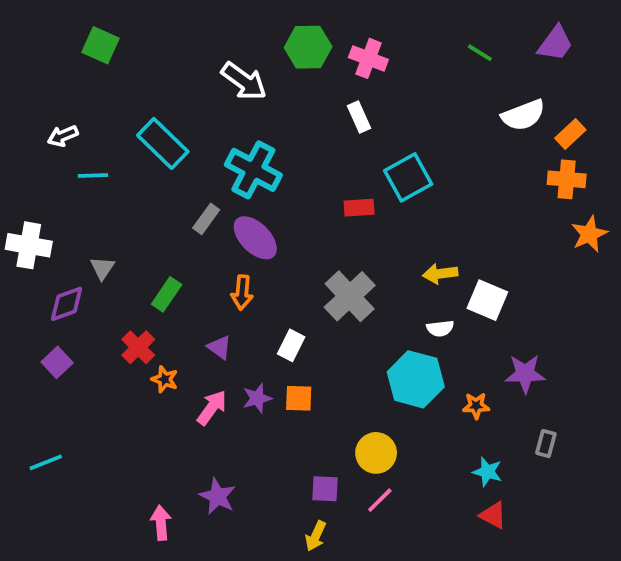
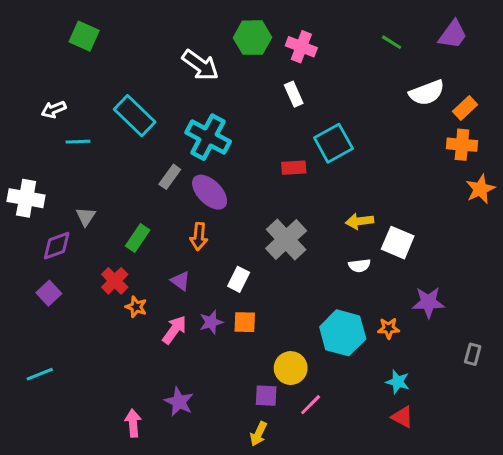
cyan hexagon: (416, 379) -> (343, 333), moved
gray rectangle: (546, 444) -> (473, 354), moved
yellow circle: (376, 453) -> (291, 368), moved

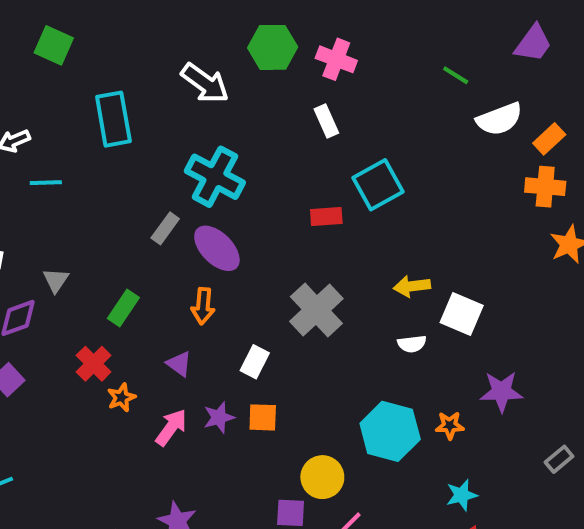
green line: (392, 42) -> (456, 75), moved
cyan rectangle: (135, 116) -> (113, 119), moved, turned 36
orange star: (136, 307) -> (121, 398), turned 30
gray rectangle: (473, 354) -> (559, 459), turned 35
cyan star: (398, 382) -> (462, 495), turned -30

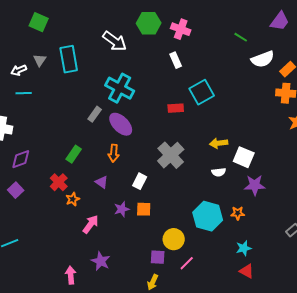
cyan line: (46, 183) -> (24, 93), moved
gray triangle: (56, 280) -> (40, 60), moved
purple star: (501, 392) -> (255, 185), moved
pink arrow: (171, 427) -> (91, 224), moved

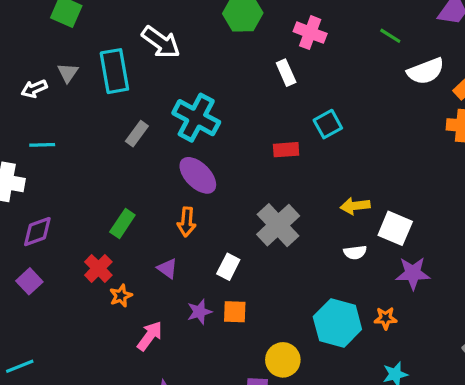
pink cross: (181, 29) -> (310, 33), moved
white arrow: (115, 41) -> (161, 42), moved
cyan square: (202, 92) -> (328, 124), size x0.7
cyan line: (24, 93) -> (42, 145), moved
gray rectangle: (95, 114) -> (137, 134), moved

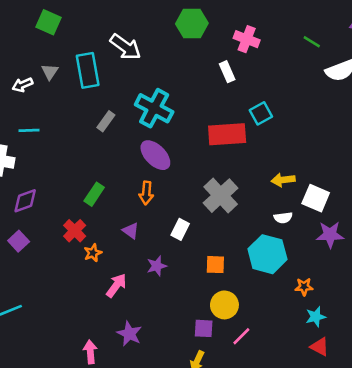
red rectangle: (286, 150) -> (227, 134), size x1.8
orange square: (235, 312) -> (215, 265), moved
orange star: (386, 318) -> (304, 287), moved
cyan hexagon: (337, 323) -> (267, 254), moved

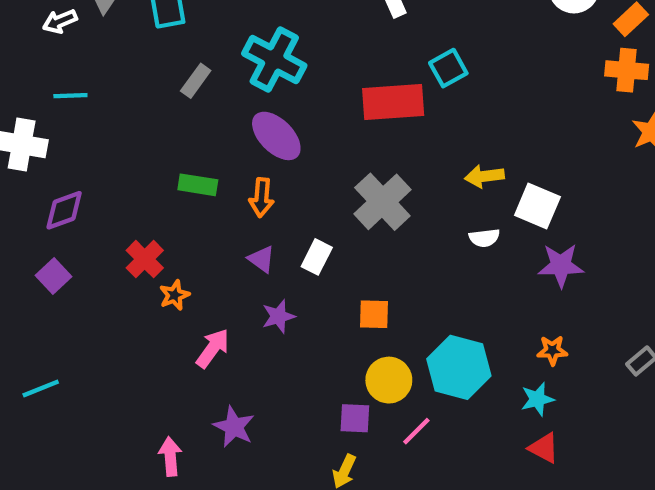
green rectangle: (94, 194) -> (198, 185), moved, turned 65
purple triangle: (131, 231) -> (261, 259), moved
cyan hexagon: (267, 254) -> (459, 367), moved
orange star: (304, 287) -> (552, 350), moved

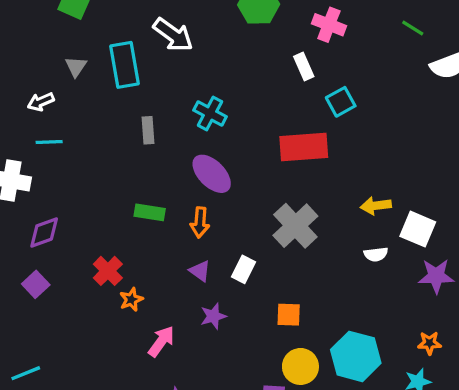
white arrow: (60, 21) -> (41, 102), moved
cyan cross: (274, 60) -> (210, 113), size x0.7
cyan square: (448, 68) -> (341, 102), moved
gray rectangle: (196, 81) -> (148, 130), turned -40

